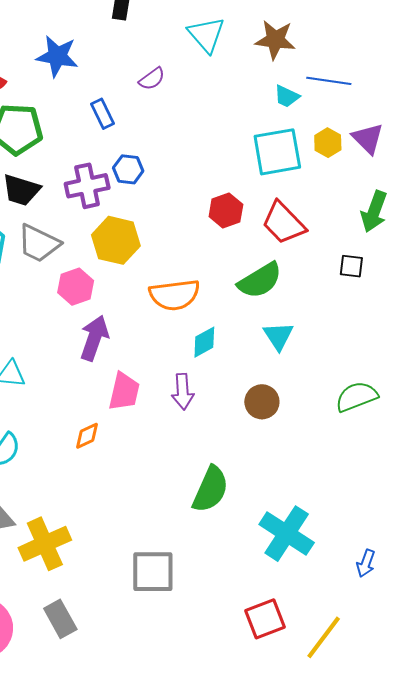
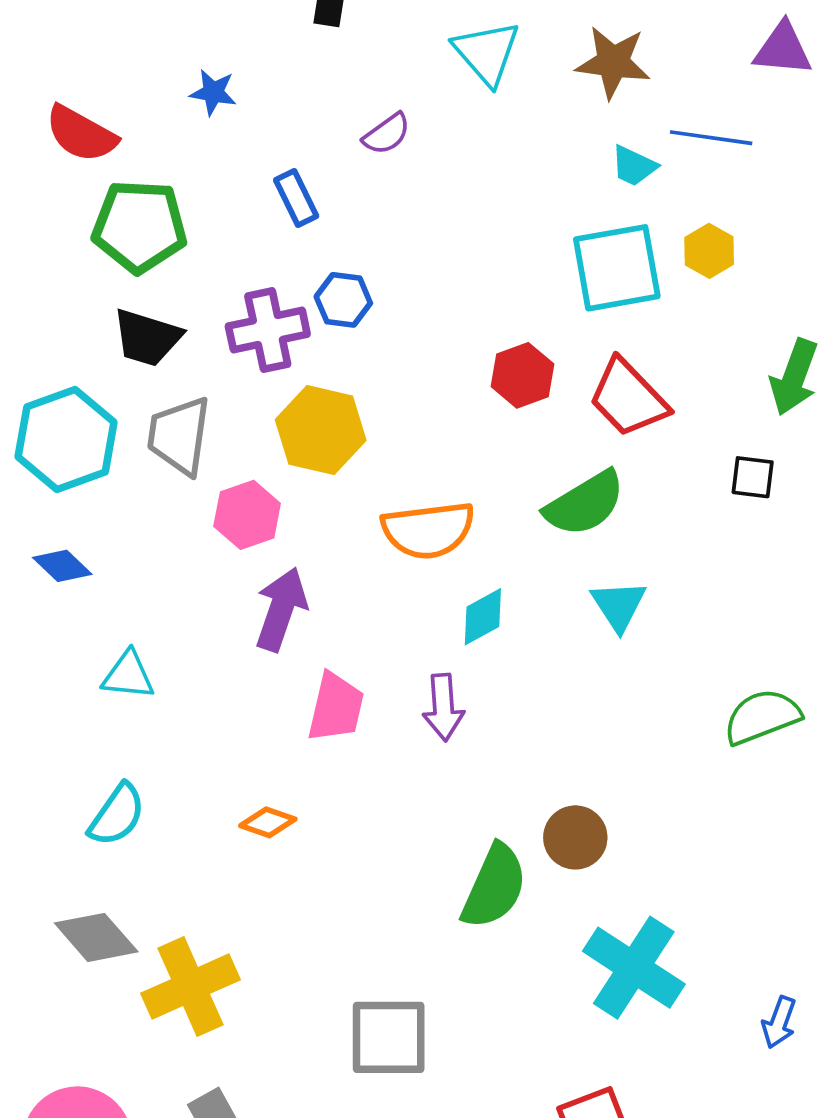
blue star: (57, 56) -> (213, 92), size x0.6
purple triangle: (368, 138) -> (783, 49), moved, turned -40
gray trapezoid: (39, 243) -> (179, 436), turned 72
brown circle: (262, 402) -> (575, 837), moved
orange diamond: (87, 436) -> (268, 822), moved, turned 44

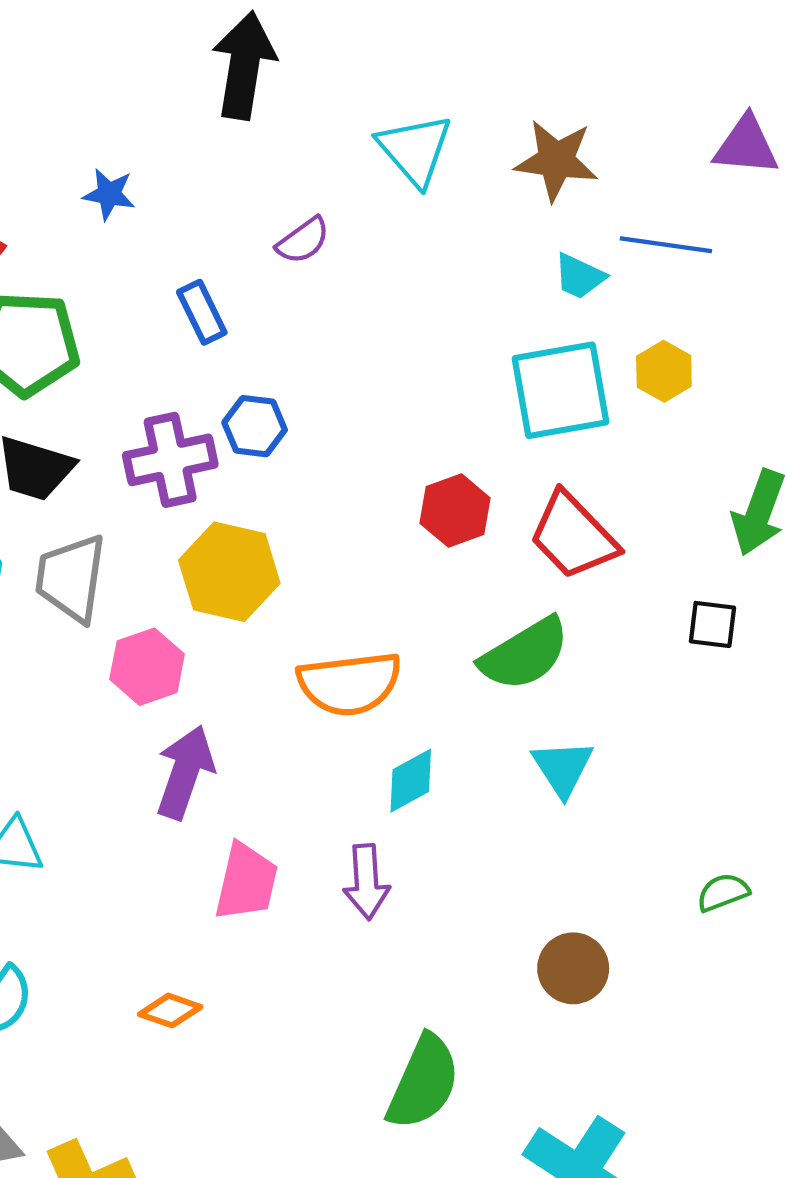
green semicircle: (762, 717) -> (723, 892), size x0.6
brown circle: (575, 837) -> (573, 968), moved

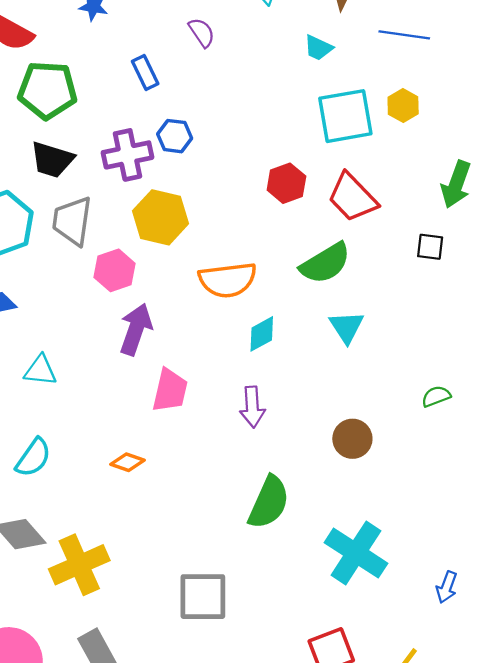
purple semicircle: (303, 240) -> (202, 32), turned -88
cyan trapezoid: (579, 276) -> (318, 48), moved
purple arrow: (366, 882) -> (252, 407), moved

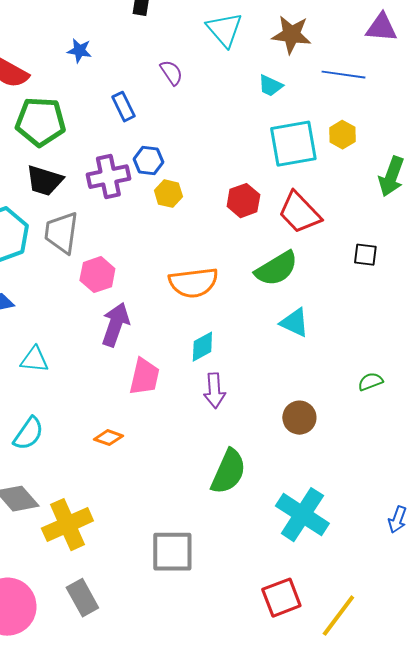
green arrow: (456, 184) -> (391, 177), moved
yellow hexagon: (160, 217) -> (168, 194), moved, size x0.6
cyan triangle: (347, 327) -> (294, 323), turned -32
cyan diamond: (262, 334) -> (202, 347), moved
blue arrow: (447, 587) -> (397, 520), moved

